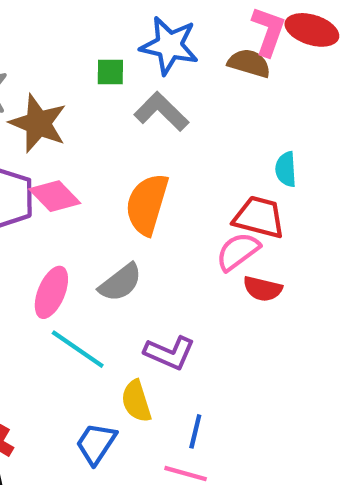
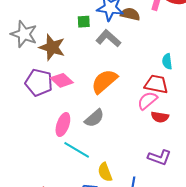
brown semicircle: (249, 63) -> (130, 14), moved
orange semicircle: (147, 204) -> (104, 81), turned 36
purple L-shape: (170, 353) -> (159, 157), moved

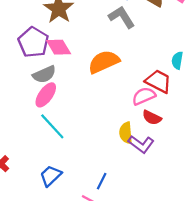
gray semicircle: (94, 118) -> (44, 74), moved
purple L-shape: (159, 157) -> (141, 144), moved
yellow semicircle: (105, 172) -> (126, 133), moved

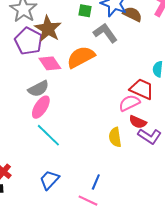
purple pentagon: (33, 42) -> (29, 41), moved
orange semicircle: (104, 62) -> (81, 57), moved
purple L-shape: (141, 144) -> (150, 136), moved

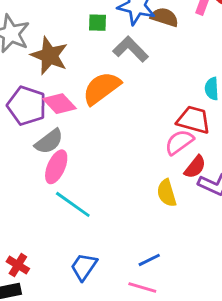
purple pentagon: (29, 41) -> (27, 106), moved
red semicircle: (138, 122) -> (195, 167), turned -66
blue line: (96, 182) -> (149, 260), turned 49

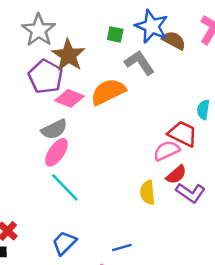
pink diamond: (60, 104) -> (69, 98), turned -36
purple pentagon: (27, 106) -> (46, 76), moved

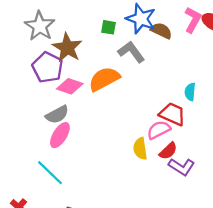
cyan line: (65, 187) -> (50, 173), moved
yellow semicircle: (148, 193) -> (140, 149), moved

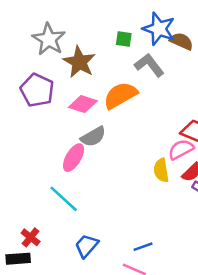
purple pentagon: (48, 67) -> (37, 90), moved
gray semicircle: (57, 115) -> (93, 137), moved

